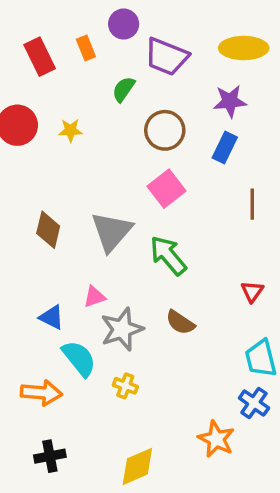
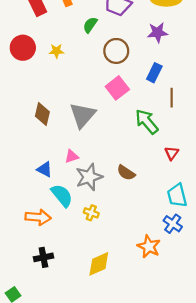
blue rectangle: (225, 147) -> (154, 73), moved
green arrow: (168, 256) -> (147, 122), moved

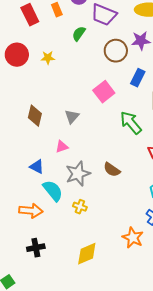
brown circle: (116, 51) -> (116, 51), moved
gray triangle: (83, 115) -> (72, 117), size x0.6
pink triangle: (72, 156) -> (62, 147), moved

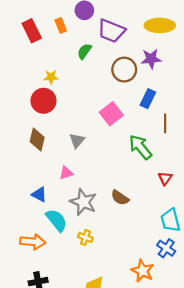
red circle: (17, 55) -> (43, 101), moved
gray star: (78, 174) -> (83, 202), turned -30

